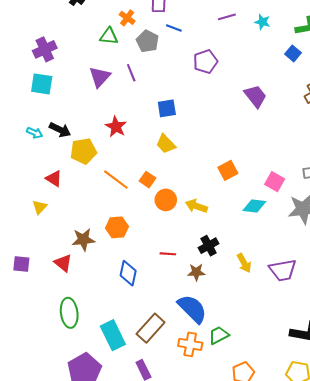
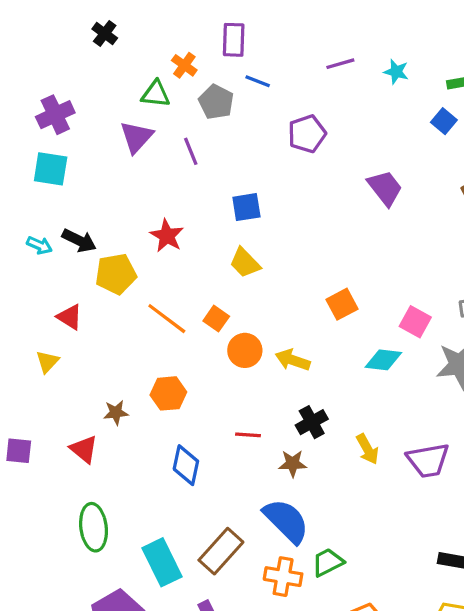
purple triangle: (100, 77) -> (137, 137), moved
brown star: (83, 240) -> (116, 413), size x0.7

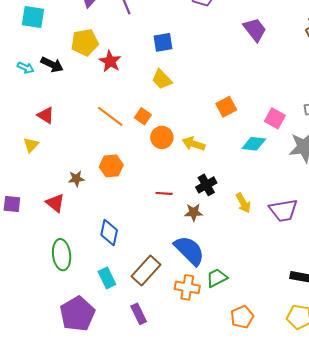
yellow pentagon: (116, 274) -> (85, 42), moved
blue diamond: (186, 465) -> (109, 232), moved
cyan rectangle: (162, 562) -> (107, 278), size x0.7

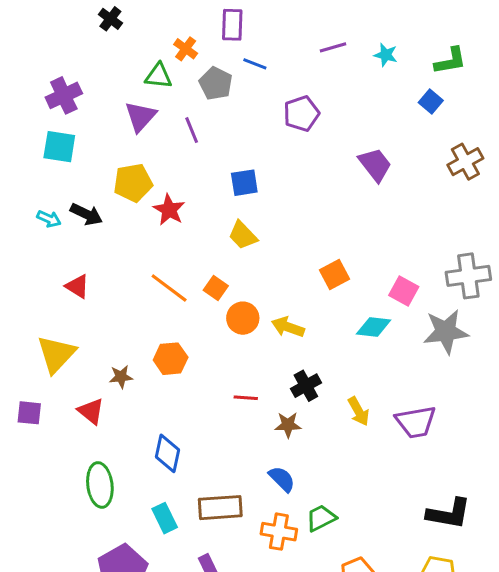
yellow triangle: (31, 145) -> (56, 354), moved, size x1.8
blue semicircle: (189, 250) -> (282, 479), size x0.6
brown rectangle: (146, 271) -> (220, 508), turned 44

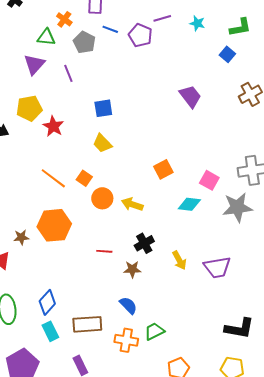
purple pentagon: (301, 114) -> (140, 35), moved, turned -30
orange hexagon: (171, 359) -> (54, 225), size x1.5
blue diamond: (168, 453) -> (47, 302), moved, turned 30

